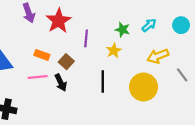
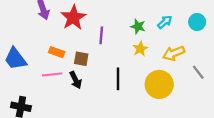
yellow star: (114, 51) -> (140, 49), moved
brown square: (66, 62) -> (81, 59), turned -32

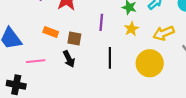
purple line: (101, 35) -> (101, 22), moved
pink line: (52, 74) -> (36, 61), moved

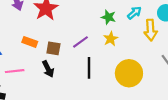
purple line: (101, 22) -> (80, 42), moved, turned 49
yellow arrow: (164, 33) -> (151, 30), moved, turned -72

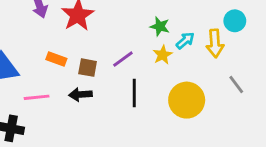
cyan arrow: (134, 13) -> (185, 41), moved
black arrow: (48, 69) -> (80, 94), turned 112

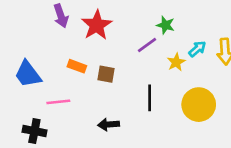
green star: (160, 26) -> (166, 25), moved
purple line: (123, 59) -> (147, 45), moved
black arrow: (80, 94) -> (109, 124), moved

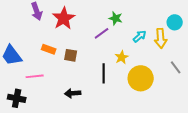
yellow star: (176, 62) -> (122, 57), moved

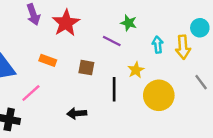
purple line: (102, 33) -> (112, 41), turned 63
cyan arrow: (140, 36) -> (158, 45), turned -56
brown square: (71, 55) -> (86, 68), moved
pink line: (35, 76) -> (31, 93), turned -36

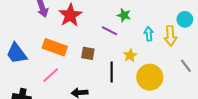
orange rectangle: (48, 60) -> (55, 47), size x1.6
pink line: (31, 93) -> (51, 75), moved

